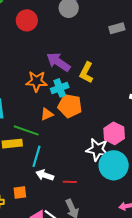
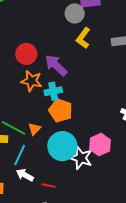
red circle: (27, 20) -> (26, 54), moved
yellow L-shape: (86, 73) -> (83, 38), moved
orange triangle: (47, 114) -> (35, 129), moved, turned -32
cyan circle: (114, 165) -> (62, 146), moved

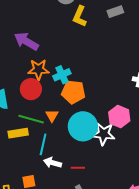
red circle: (26, 54) -> (31, 89), moved
purple arrow: (56, 65) -> (26, 41), moved

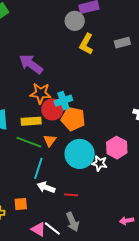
red circle: (31, 89) -> (52, 109), moved
yellow rectangle: (18, 133) -> (31, 121), moved
white star: (103, 134) -> (99, 163), size x0.7

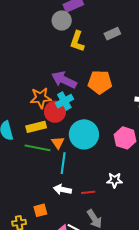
purple arrow: (31, 64) -> (64, 80), moved
orange pentagon: (73, 119) -> (100, 82), moved
cyan circle: (80, 154) -> (84, 134), moved
white star: (99, 163) -> (115, 180), moved
cyan line: (38, 168) -> (63, 163), moved

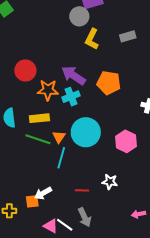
red circle: (55, 112) -> (25, 70), moved
white arrow: (62, 190) -> (43, 193), moved, turned -48

